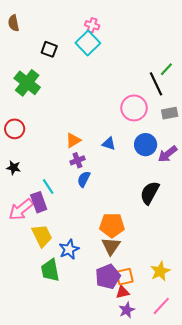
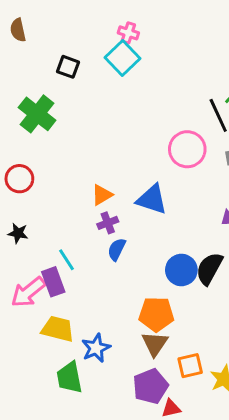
blue triangle: (109, 144) -> (152, 199), size x1.6
blue circle: (146, 145) -> (181, 270), moved
yellow trapezoid: (42, 236) -> (58, 329), turned -50
orange square: (125, 277) -> (190, 366), moved

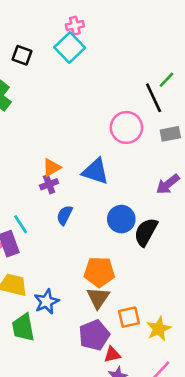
pink cross: (128, 33) -> (75, 26), turned -30
purple cross: (108, 223) -> (49, 184), moved
blue circle: (181, 270) -> (121, 219), moved

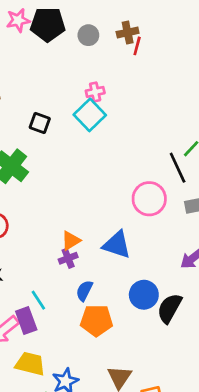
orange pentagon: (99, 272) -> (96, 320), moved

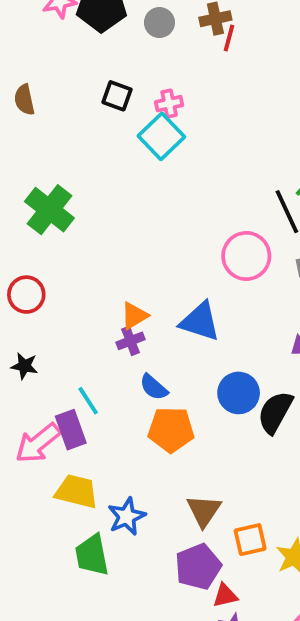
black square: (40, 123) -> (117, 96), moved
blue semicircle: (84, 291) -> (154, 387), turned -75

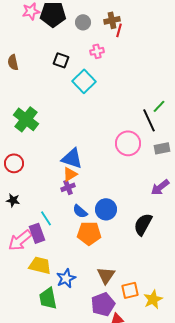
pink cross: (169, 104) -> (97, 51), moved
blue triangle: (200, 322) -> (72, 158), moved
blue circle: (239, 393) -> (106, 209), moved

